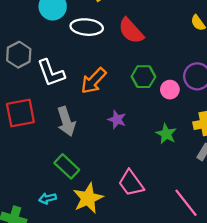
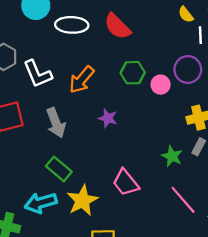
green star: (166, 134) -> (172, 156), moved
cyan arrow: (47, 198) -> (41, 203), size x1.8

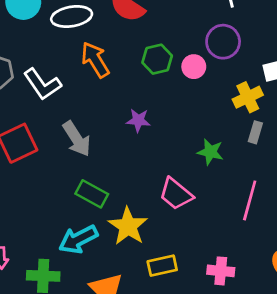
orange arrow: (82, 80) -> (95, 60), moved, turned 120
green star: (172, 156) -> (210, 152), moved
pink line: (183, 200) -> (250, 200), turned 68

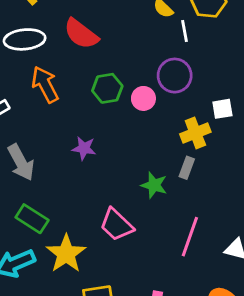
gray rectangle: (255, 132) -> (187, 168), moved

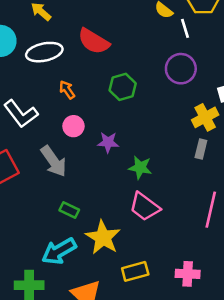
orange arrow: (45, 84) -> (67, 90), size x0.6
pink circle: (143, 98) -> (73, 126), moved
green star: (154, 185) -> (140, 168), moved
green rectangle: (32, 219) -> (69, 210), size x0.7

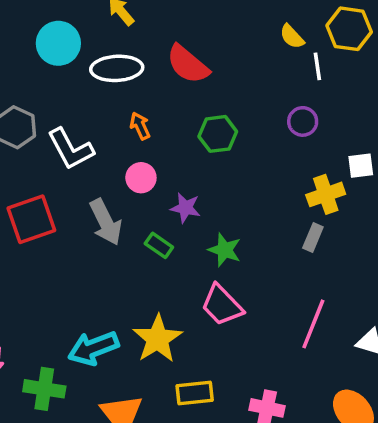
purple circle: (181, 69) -> (303, 121), size x0.7
green rectangle: (69, 210) -> (159, 245), moved

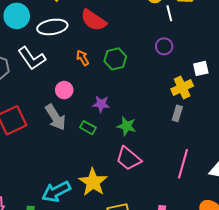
orange arrow: (140, 126) -> (83, 58), moved
white L-shape: (71, 149) -> (32, 58), moved
pink circle: (141, 178) -> (64, 90), moved

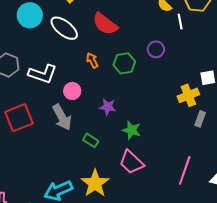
white ellipse: (52, 27) -> (64, 28), turned 44
purple circle: (164, 46) -> (156, 49), moved
white L-shape: (32, 58) -> (43, 74), moved, turned -40
gray rectangle: (177, 113) -> (200, 119), moved
green rectangle: (88, 128) -> (91, 140), moved

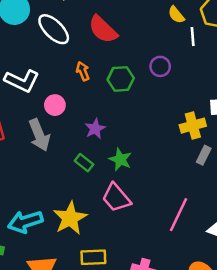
purple star: (108, 107) -> (95, 129), turned 30
green rectangle: (91, 140) -> (84, 163), moved

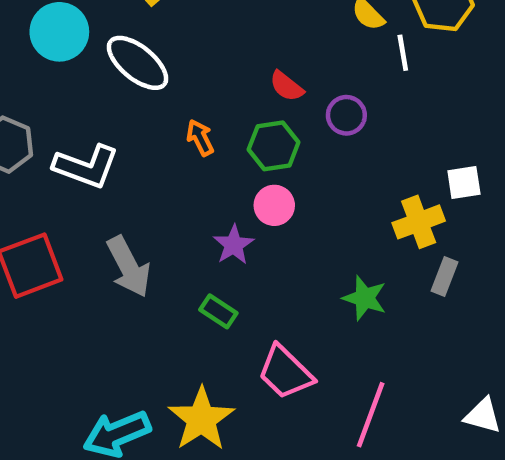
red semicircle: (103, 29) -> (287, 86), moved, size x0.6
pink circle: (55, 105) -> (274, 205), moved
green star: (120, 160) -> (365, 298), moved
pink line: (179, 215) -> (371, 415), moved

